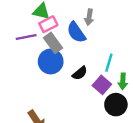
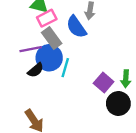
purple line: (26, 37) -> (31, 49), moved
cyan line: (109, 63) -> (65, 68), moved
black semicircle: (80, 73) -> (36, 70), moved

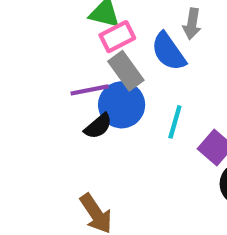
cyan line: (65, 68) -> (175, 122), moved

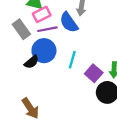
gray rectangle: (126, 71) -> (21, 29), moved
purple line: (90, 90) -> (47, 29), moved

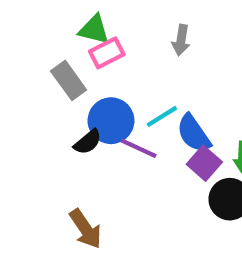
blue semicircle: (69, 22) -> (194, 133), moved
purple line: (47, 29) -> (139, 148), moved, turned 36
cyan line: (72, 60) -> (162, 116), moved, turned 42

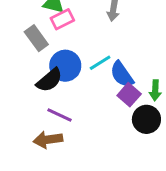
black semicircle: (88, 142) -> (49, 80), size x1.4
purple line: (139, 148) -> (59, 115), moved
brown arrow: (86, 229) -> (48, 140), turned 116

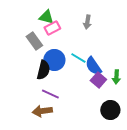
cyan line: (100, 63) -> (78, 58), turned 63
black semicircle: (49, 80) -> (43, 70), turned -36
black circle: (146, 119) -> (110, 110), moved

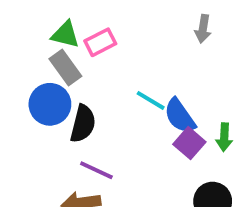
green triangle: (46, 17) -> (65, 35), moved
gray arrow: (87, 22) -> (203, 29), moved
blue circle: (54, 60) -> (50, 104), moved

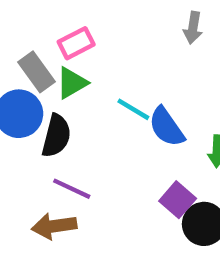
green triangle: (65, 35) -> (72, 83), moved, turned -44
purple square: (189, 143) -> (178, 200), moved

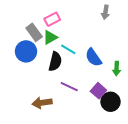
cyan line: (133, 109) -> (68, 49), moved
black semicircle: (56, 136) -> (55, 61), moved
purple line: (72, 189) -> (69, 87), moved

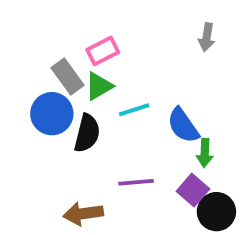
cyan line: (68, 49) -> (134, 110), turned -49
black semicircle: (55, 61) -> (87, 133), moved
green arrow: (117, 69) -> (205, 153), moved
purple line: (69, 87) -> (136, 182), turned -30

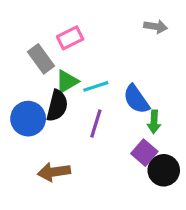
gray arrow: (207, 37) -> (156, 27), turned -90
green triangle: (99, 86) -> (67, 81), moved
blue circle: (52, 114) -> (28, 119), moved
purple line: (136, 182) -> (96, 123), moved, turned -68

